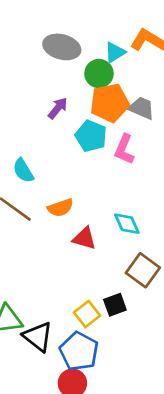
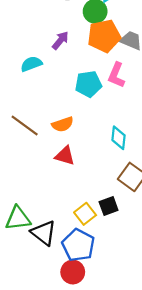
cyan pentagon: (91, 136) -> (88, 84), moved, turned -30
cyan semicircle: (23, 171) -> (31, 64), moved, turned 100
cyan diamond: (127, 224) -> (119, 138), turned 30
red triangle: (84, 238) -> (65, 156), moved

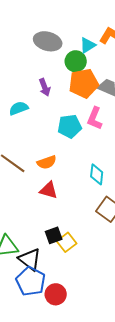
purple arrow: (60, 40) -> (45, 87), turned 120
black square: (109, 206) -> (54, 235), moved
blue pentagon: (78, 245) -> (31, 281), moved

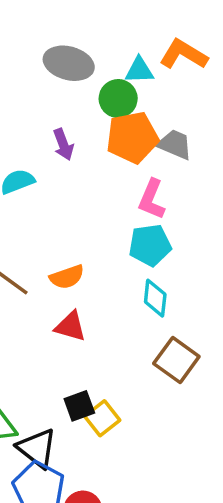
cyan triangle: (88, 45) -> (139, 70), turned 30
cyan pentagon: (70, 126) -> (150, 245), moved

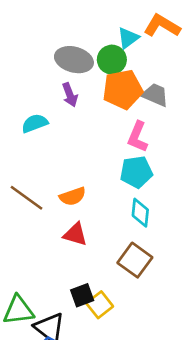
gray ellipse: (69, 63) -> (74, 60), moved
cyan triangle: (139, 70) -> (128, 38), turned -35
brown square: (176, 360) -> (135, 260), moved

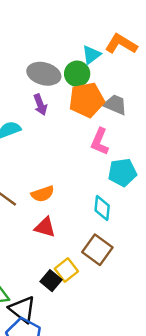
cyan pentagon: (136, 172) -> (122, 172), moved
black square: (82, 295) -> (51, 281), turned -30
yellow square: (100, 305) -> (66, 270), moved

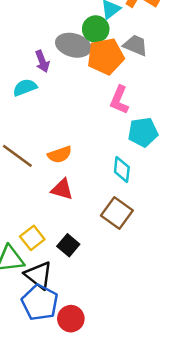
gray ellipse: (44, 74) -> (73, 45), moved
purple arrow: (40, 105) -> (42, 61), moved
gray trapezoid: (115, 105) -> (135, 45), moved
yellow square: (66, 270) -> (32, 238), moved

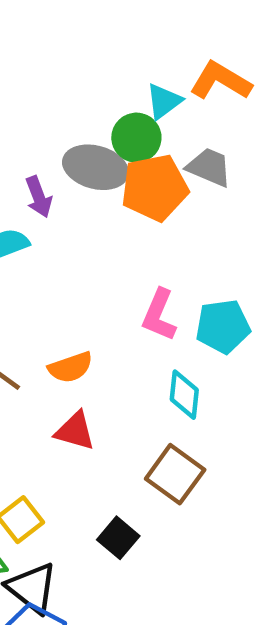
pink L-shape: (119, 100) -> (159, 315), moved
black square: (68, 245) -> (118, 538), moved

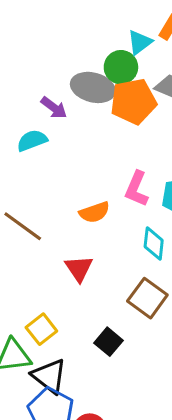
purple arrow: (39, 197) -> (54, 108), turned -32
orange semicircle: (71, 367) -> (94, 212), moved
red triangle: (75, 431) -> (79, 268), turned 40

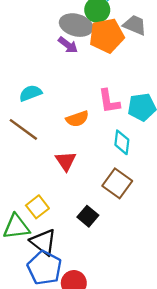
purple arrow: (54, 108) -> (68, 45), moved
cyan semicircle: (32, 140) -> (30, 93), moved
pink L-shape: (137, 189) -> (109, 101), turned -32

